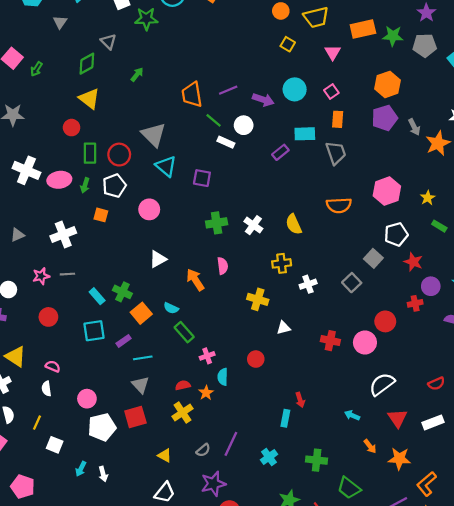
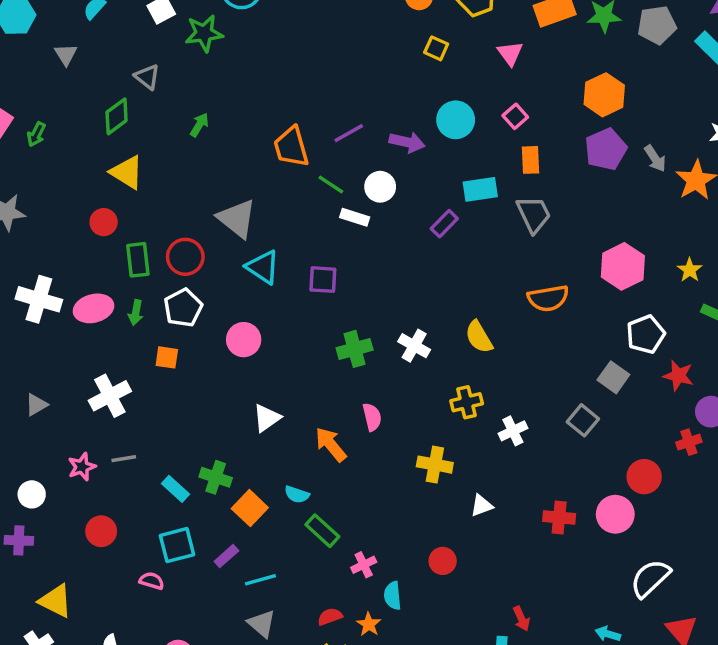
pink semicircle: (53, 366) -> (152, 581), moved

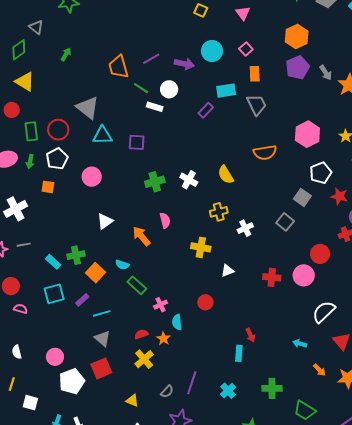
cyan triangle: (263, 267) -> (102, 135), turned -35
green cross: (216, 477) -> (76, 255), turned -30
pink semicircle: (152, 581) -> (21, 309), moved

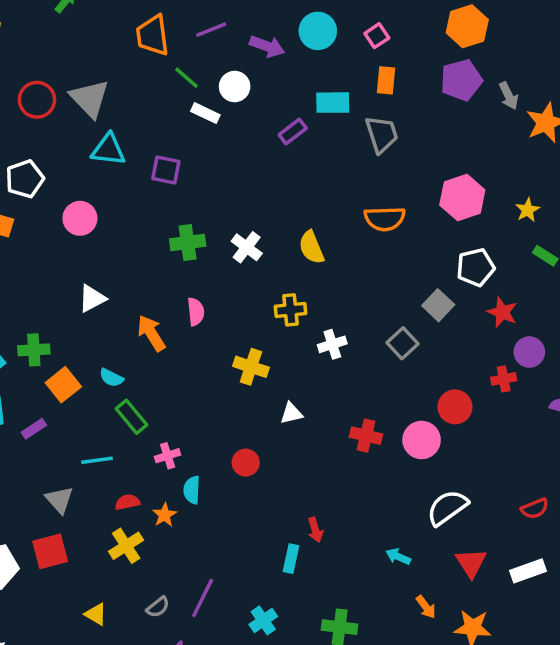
red circle: (58, 130) -> (37, 100), moved
cyan line: (102, 313) -> (97, 460), moved

